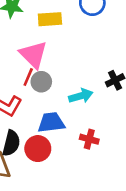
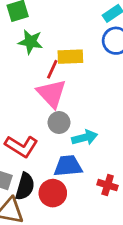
red line: (28, 77) -> (52, 69), moved
cyan arrow: (81, 96) -> (85, 138), moved

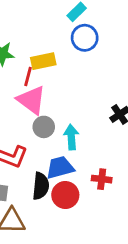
cyan arrow: (85, 138) -> (71, 137), turned -70
black semicircle: (25, 186) -> (41, 186), moved
red circle: (53, 193) -> (65, 195), moved

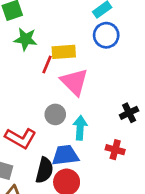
pink triangle: (31, 100) -> (74, 82), moved
red cross: (102, 179) -> (115, 150), moved

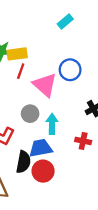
blue circle: (106, 35) -> (70, 70), moved
yellow rectangle: (64, 52) -> (17, 54), moved

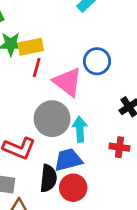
gray circle: (30, 114) -> (52, 119), size x1.6

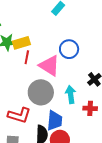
cyan arrow: (80, 129) -> (71, 95), moved
blue trapezoid: (68, 160) -> (55, 120), turned 115

